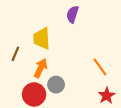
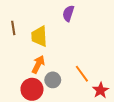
brown line: (15, 54) -> (13, 28), moved, turned -32
orange line: (100, 67) -> (82, 74), moved

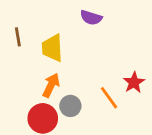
purple semicircle: (68, 13) -> (91, 18), turned -91
red star: (101, 90) -> (134, 82), moved

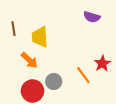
purple semicircle: (91, 18) -> (92, 17), moved
orange arrow: (51, 85) -> (29, 60), moved, turned 108

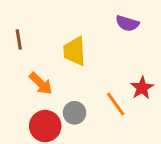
yellow trapezoid: (40, 37) -> (75, 51), moved

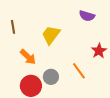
yellow trapezoid: (75, 51) -> (51, 35), turned 40
red star: (142, 88) -> (99, 51), moved

